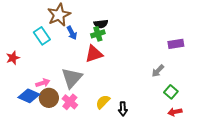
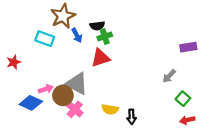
black semicircle: (101, 24) -> (97, 26), moved
cyan rectangle: (42, 36) -> (45, 39), turned -36
gray triangle: (72, 78) -> (77, 84), turned -45
brown circle: (49, 98) -> (63, 95), moved
yellow semicircle: (103, 102) -> (110, 109), turned -126

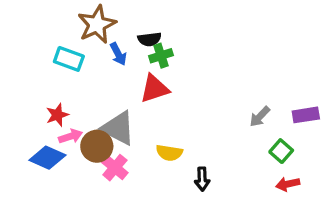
purple rectangle: (188, 47) -> (306, 115), moved
red star: (14, 62) -> (57, 115), moved
yellow semicircle: (110, 109) -> (169, 153), moved

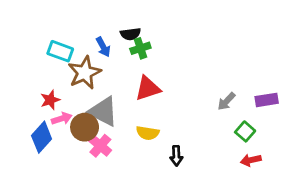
brown star: (97, 24) -> (85, 73), moved
red triangle: (154, 89) -> (148, 88), moved
blue diamond: (47, 158) -> (42, 137), turned -72

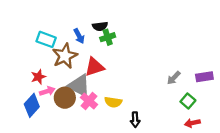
red triangle: (148, 88) -> (94, 67), moved
pink cross: (100, 146) -> (89, 101), moved

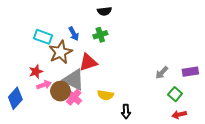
black semicircle: (100, 26) -> (104, 11), moved
pink cross: (89, 101) -> (74, 97), moved
blue diamond: (32, 105) -> (15, 98), moved

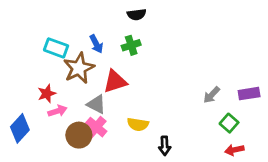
gray triangle: (74, 80) -> (96, 104), size x0.7
brown circle: (60, 91) -> (79, 135), moved

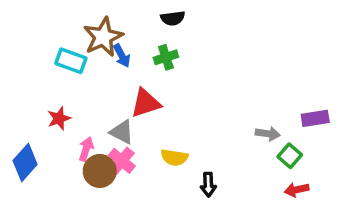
brown star: (79, 68) -> (103, 37), moved
gray arrow: (212, 95) -> (268, 134), moved, turned -126
pink arrow: (57, 111) -> (86, 149), moved, turned -54

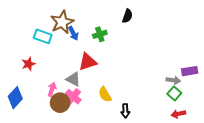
black semicircle: (173, 18) -> (127, 16), moved, turned -64
red star: (59, 118) -> (28, 64), moved
gray arrow: (268, 134) -> (173, 80), moved
yellow semicircle: (174, 157) -> (105, 95), turned 49

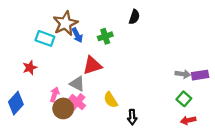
gray arrow: (173, 80) -> (183, 74), moved

